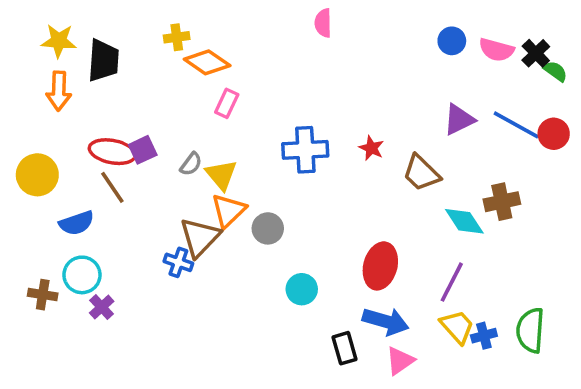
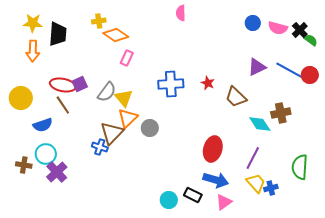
gray semicircle: (191, 164) -> (107, 92), size x1.5
cyan circle: (302, 289) -> (169, 200), moved
purple cross: (102, 307) -> (57, 172), size x1.5
green semicircle: (530, 330) -> (300, 167), moved
black rectangle: (345, 348) -> (193, 195), turned -48

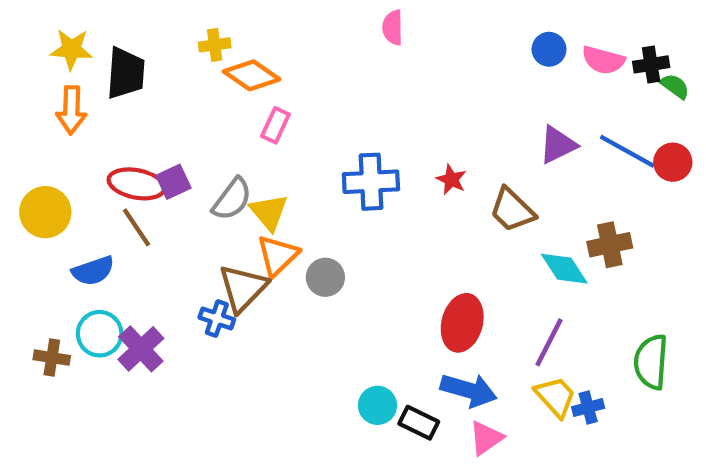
black cross: (300, 30) -> (651, 64), turned 35
purple cross: (57, 172) -> (141, 349), moved
cyan circle: (169, 200) -> (377, 405), moved

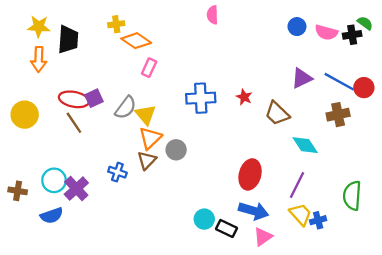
green semicircle: (675, 86) -> (365, 23), moved
brown cross: (610, 245) -> (338, 115), moved
blue semicircle: (93, 271) -> (52, 216), moved
brown triangle: (243, 288) -> (147, 160), moved, size x0.7
brown cross: (52, 358) -> (18, 191), moved

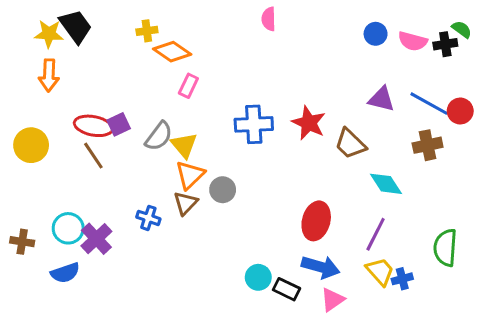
black trapezoid: (68, 39) -> (76, 26), moved, turned -40
purple triangle: (302, 78) -> (381, 99), turned 40
red star: (244, 97) -> (309, 123), size x1.6

